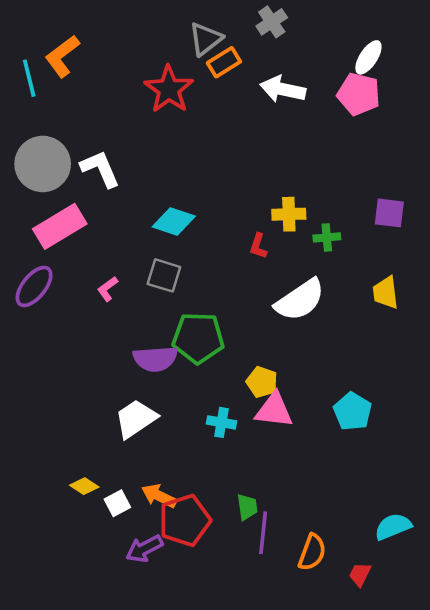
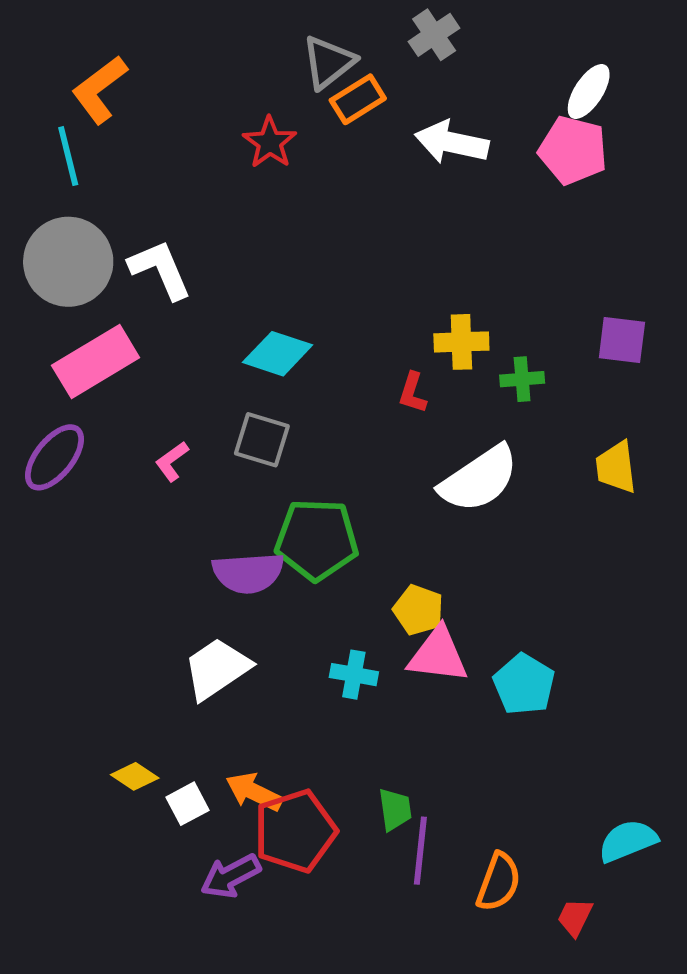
cyan line: (29, 78) -> (68, 156), moved
red star: (169, 89) -> (270, 142), size x0.7
cyan pentagon: (353, 411) -> (524, 684), moved

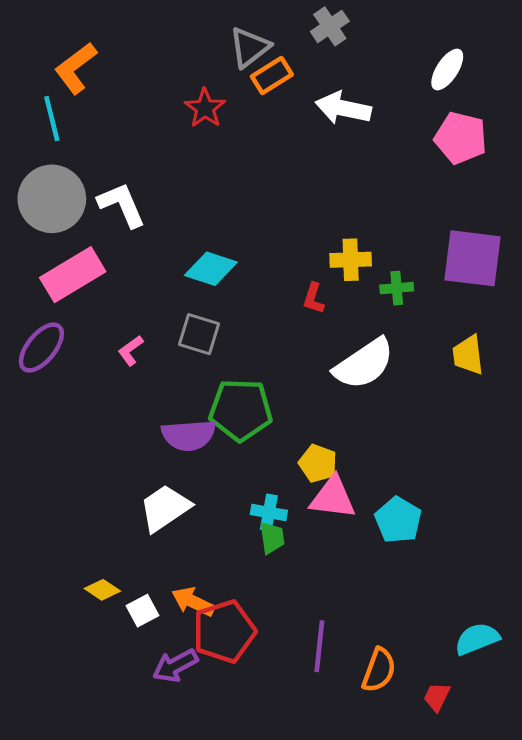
pink pentagon: (573, 150) -> (461, 138), moved
purple square: (622, 340) -> (473, 258), size x1.6
green trapezoid: (395, 810) -> (272, 538), moved

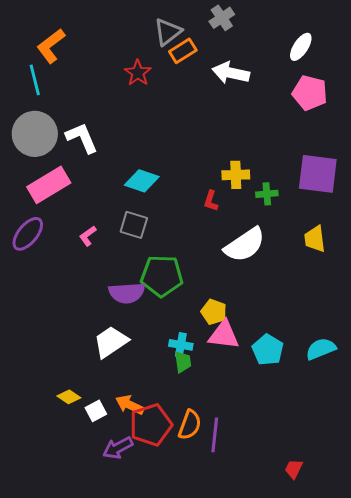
cyan semicircle: (477, 639) -> (321, 349), moved
orange semicircle: (379, 670) -> (190, 425), moved

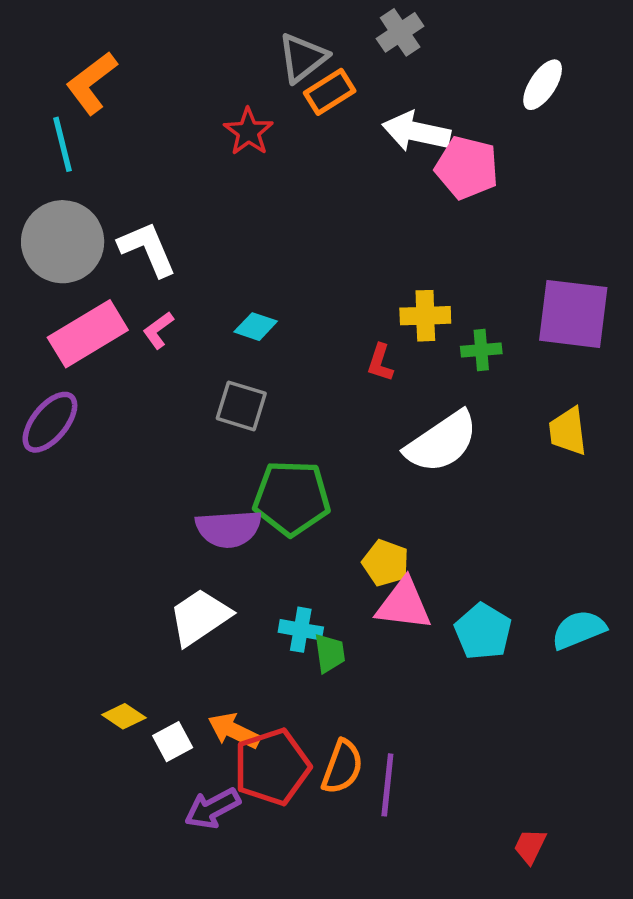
pink pentagon: (310, 93) -> (467, 168), moved
cyan diamond: (142, 181) -> (256, 327), size x0.7
pink L-shape: (88, 236) -> (158, 330), moved
cyan cross: (181, 345) -> (301, 630), moved

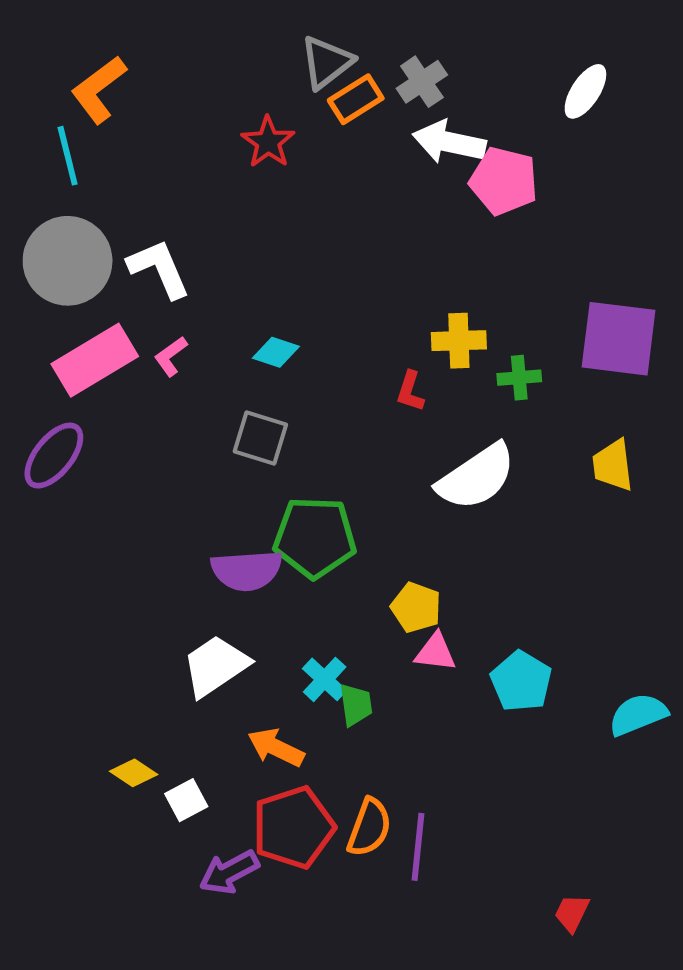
gray cross: (400, 32) -> (422, 82), moved
pink triangle: (404, 604) -> (436, 652), size x0.7
cyan cross: (301, 630) -> (325, 679), turned 33
cyan semicircle: (579, 630) -> (638, 714), moved
orange arrow: (234, 731) -> (276, 748), moved

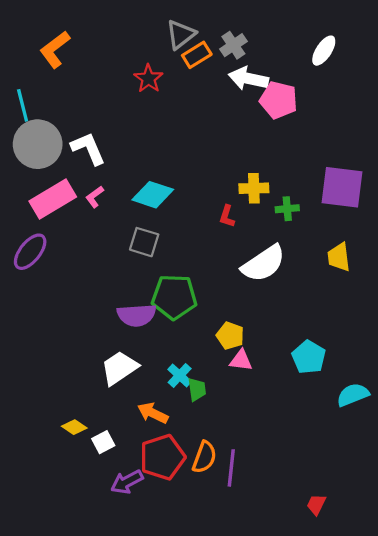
cyan line: (68, 156) -> (23, 105), moved
cyan diamond: (276, 352) -> (153, 195), size x1.6
cyan pentagon: (521, 681) -> (309, 357), moved

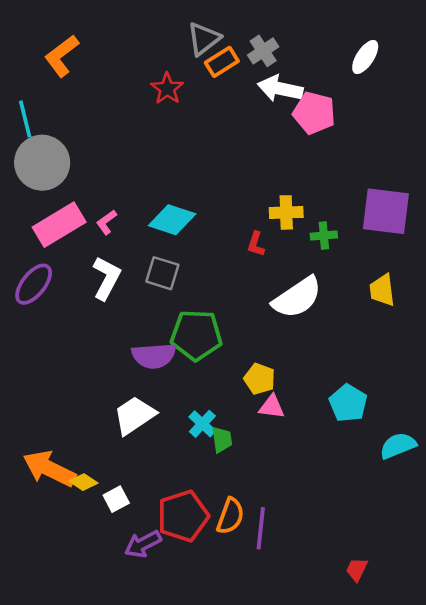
white L-shape: (88, 148) -> (106, 278), moved, turned 51
orange arrow: (153, 413) -> (49, 469), moved, size x1.5

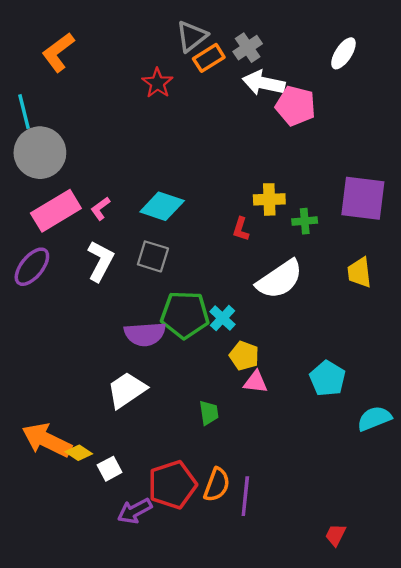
cyan cross: (202, 424) -> (223, 318), moved

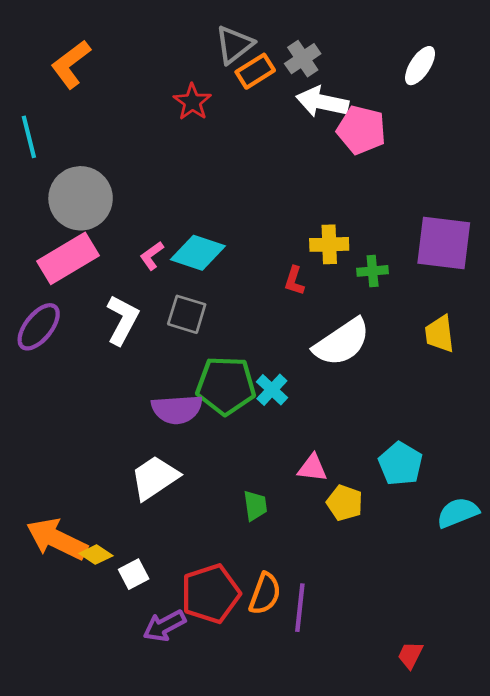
gray circle: (40, 153) -> (81, 198), moved
pink L-shape: (100, 209) -> (152, 256), moved
yellow pentagon: (244, 356) -> (345, 503), moved

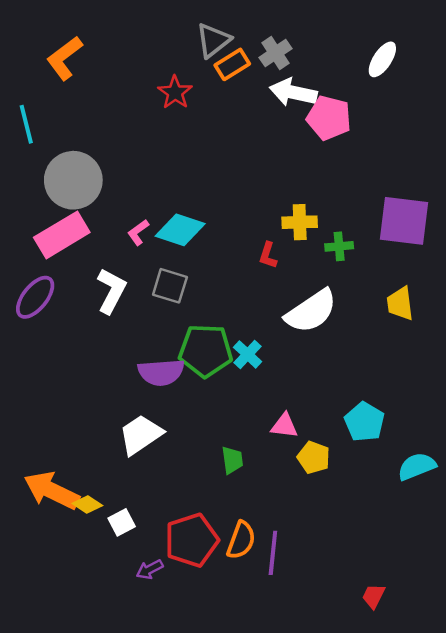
purple arrow: (164, 626) -> (150, 569), size x0.7

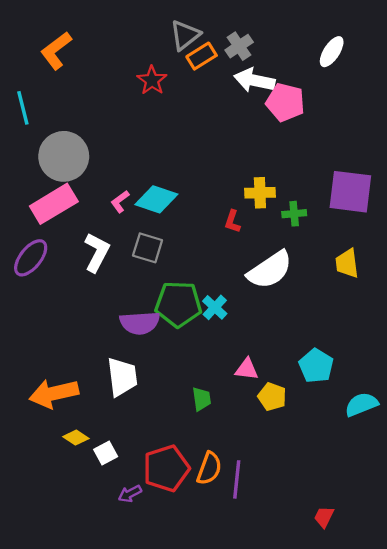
white trapezoid: (141, 435) -> (122, 377), turned 117
orange arrow: (52, 491) -> (54, 393), moved, turned -39

